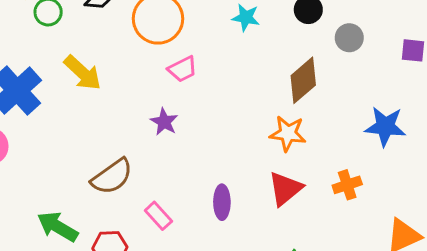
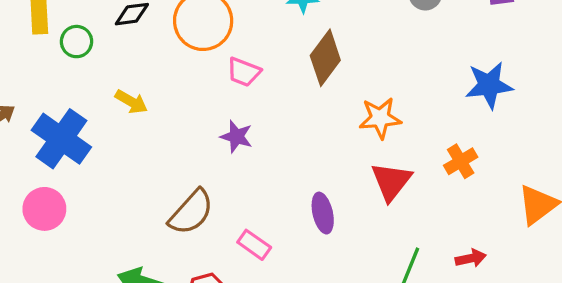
pink trapezoid: (182, 69) -> (244, 72), turned 60
yellow arrow: (83, 73) -> (131, 102), size x0.7
brown diamond: (303, 80) -> (325, 58), moved

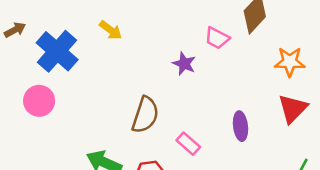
pink trapezoid: (244, 72) -> (217, 38), moved
brown semicircle: (191, 212) -> (145, 115), turned -30

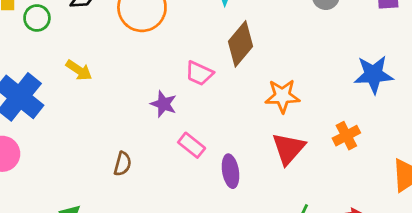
brown semicircle: (145, 115) -> (123, 164), size x0.6
pink rectangle: (188, 144) -> (192, 145), moved

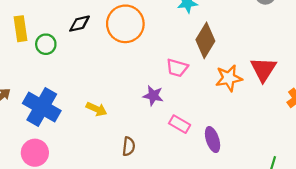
yellow arrow: (79, 70) -> (97, 109), moved
orange star: (282, 96) -> (229, 78), moved
red triangle: (288, 149) -> (263, 69), moved

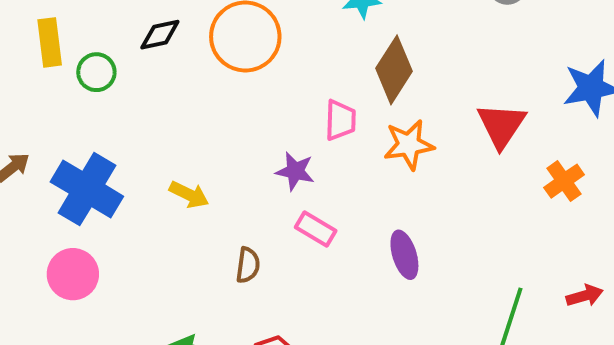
pink trapezoid: (177, 68) -> (340, 120), turned -105
orange star: (229, 78) -> (409, 145), moved
pink rectangle: (180, 124) -> (316, 229), moved

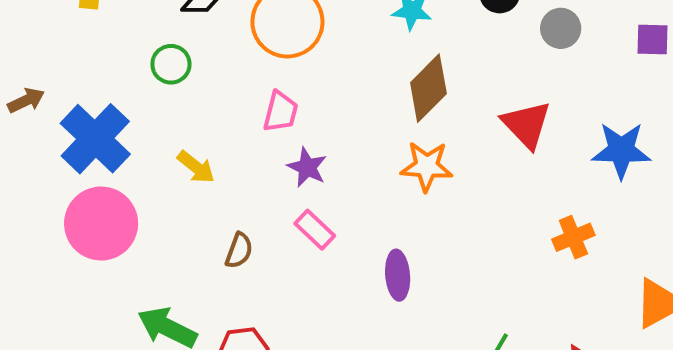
green circle: (96, 72) -> (171, 64), moved
pink trapezoid: (340, 120) -> (281, 112), moved
red triangle: (501, 125) -> (527, 125), moved, turned -30
pink circle: (73, 274) -> (101, 224), moved, size x1.4

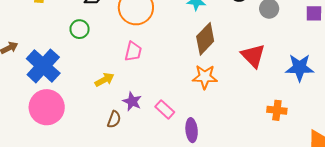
yellow arrow: (196, 167) -> (104, 80), moved, turned -66
purple star: (307, 167) -> (132, 101), moved
pink rectangle: (315, 230) -> (165, 109), moved
orange cross: (573, 237) -> (277, 110), turned 30

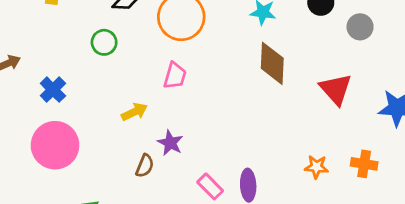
brown diamond: (205, 39) -> (272, 63), turned -44
blue cross: (43, 66) -> (53, 90), size x0.6
orange star: (205, 77) -> (316, 167), moved, size x0.7
pink rectangle: (165, 109) -> (210, 186), moved

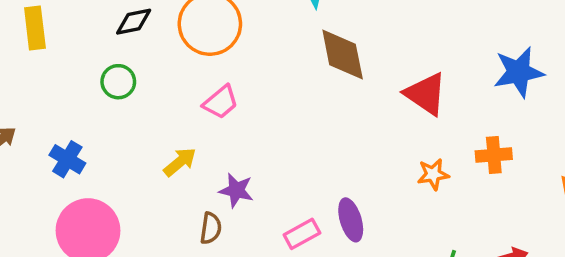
pink trapezoid: (175, 76) -> (221, 102), turned 48
red triangle: (336, 89) -> (426, 94), moved
pink rectangle: (210, 186) -> (302, 234), turned -60

